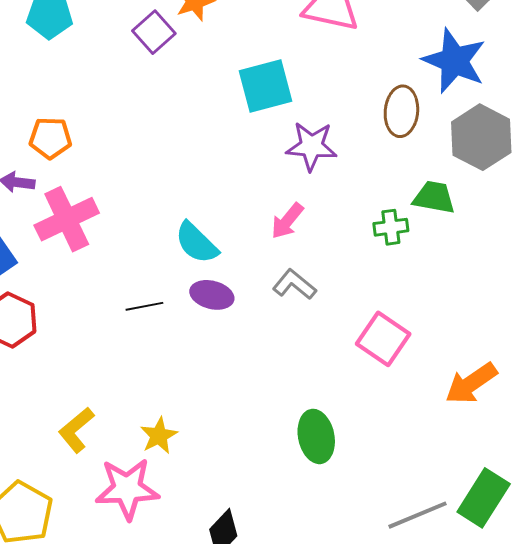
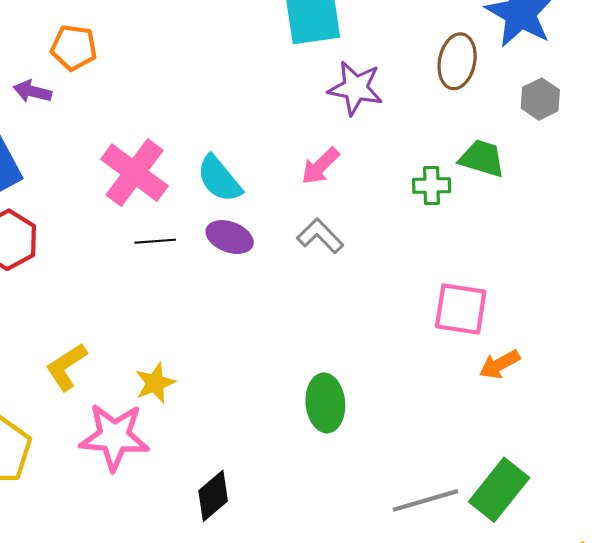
gray hexagon: (481, 137) -> (540, 99), size x0.6
pink cross: (67, 219) -> (134, 173), moved, turned -34
pink square: (383, 339) -> (461, 309), moved, turned -32
orange arrow: (471, 383) -> (500, 364), size x0.7

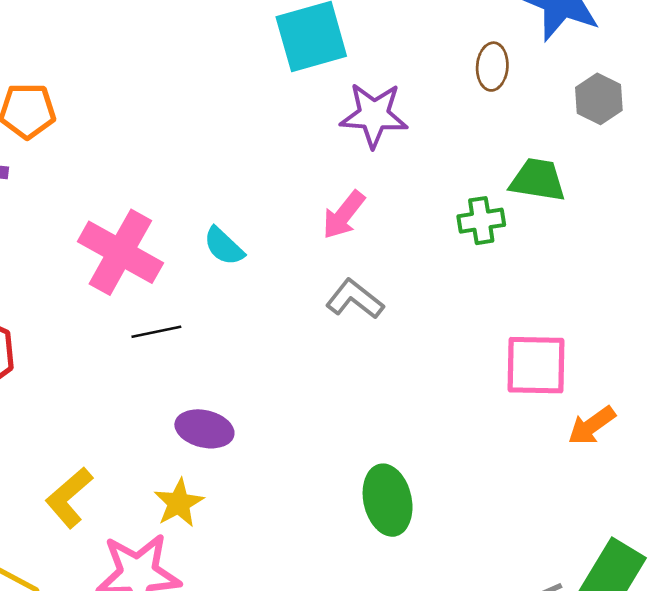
brown ellipse: (457, 61) -> (492, 67), size x0.7
cyan semicircle: (219, 179) -> (224, 246), size x0.7
purple ellipse: (230, 237) -> (204, 429), moved

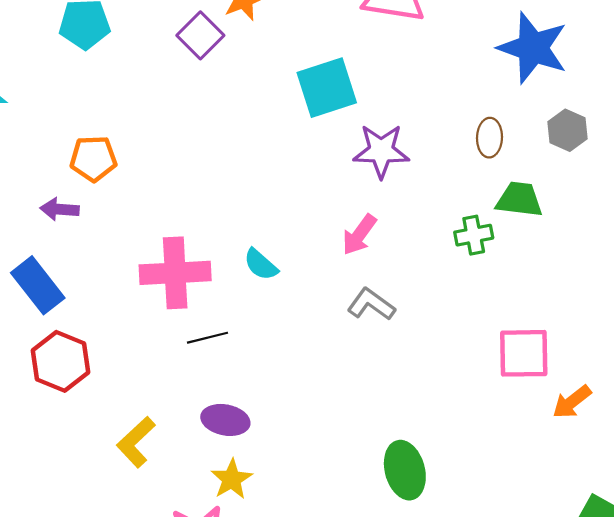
brown ellipse: (492, 67) -> (490, 138), moved
pink cross: (120, 252) -> (175, 273), turned -30
purple ellipse: (204, 429) -> (225, 420), moved
yellow L-shape: (69, 498) -> (136, 442), moved

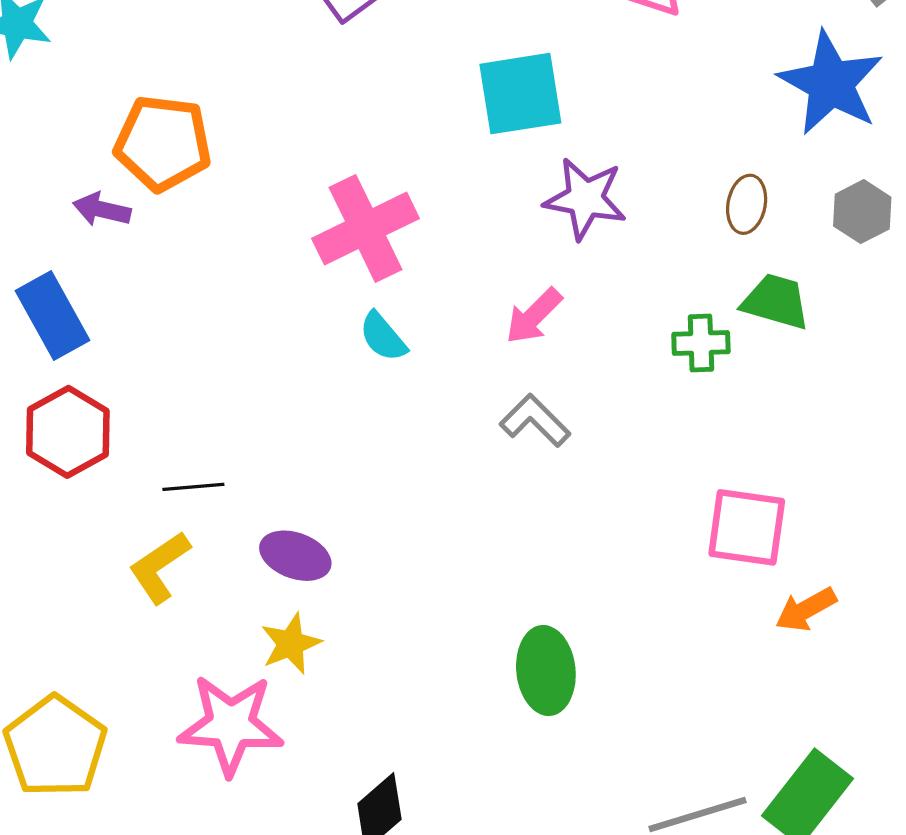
orange pentagon: (93, 159) -> (163, 143), size x1.4
pink cross: (175, 273) -> (366, 228), moved, turned -32
black line: (208, 338) -> (193, 487), moved

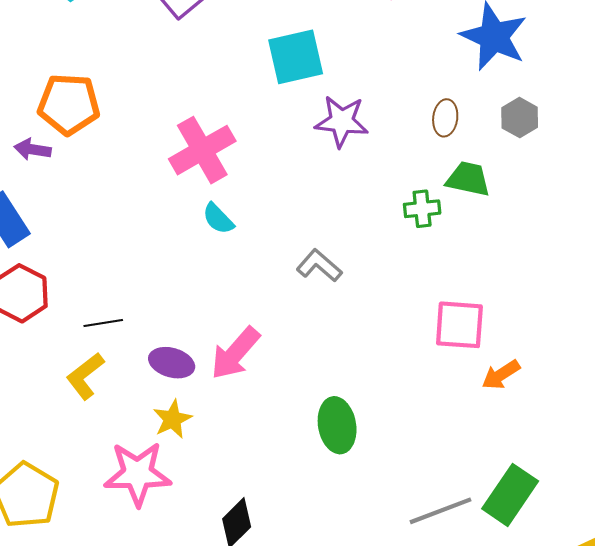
pink arrow: (534, 316) -> (235, 353), moved, size x1.4

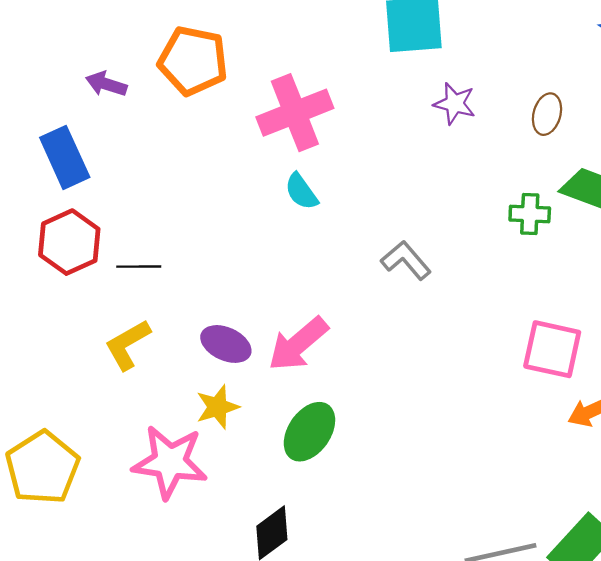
orange pentagon: (69, 104) -> (193, 61), moved
brown ellipse: (445, 118) -> (547, 114), moved
purple star: (342, 121) -> (455, 104), size x0.7
black line: (103, 323) -> (139, 267), moved
green ellipse: (337, 425) -> (309, 432), moved, turned 36

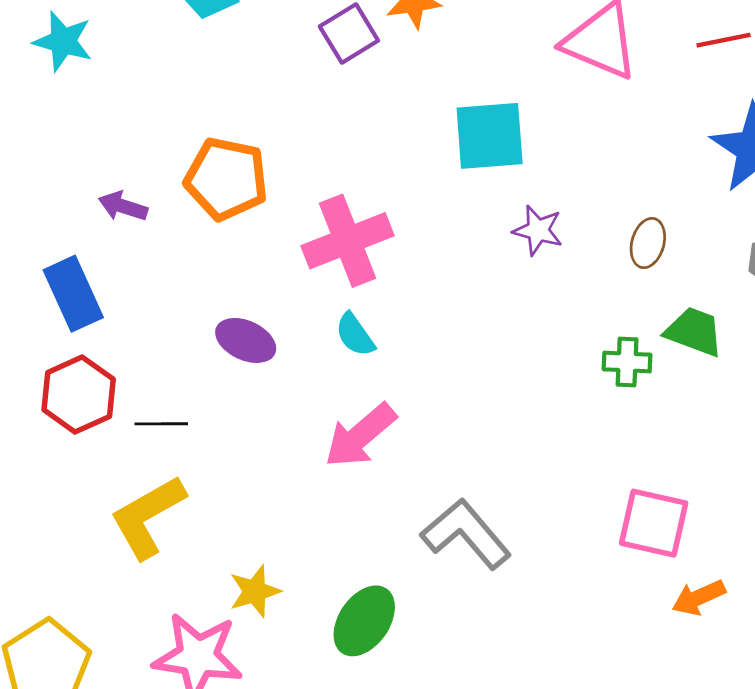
gray L-shape: (406, 260) -> (466, 534), moved, size x1.5
purple ellipse: (226, 344) -> (246, 340), moved
pink arrow: (298, 344) -> (360, 436), moved
yellow L-shape: (128, 345) -> (148, 517), size x1.4

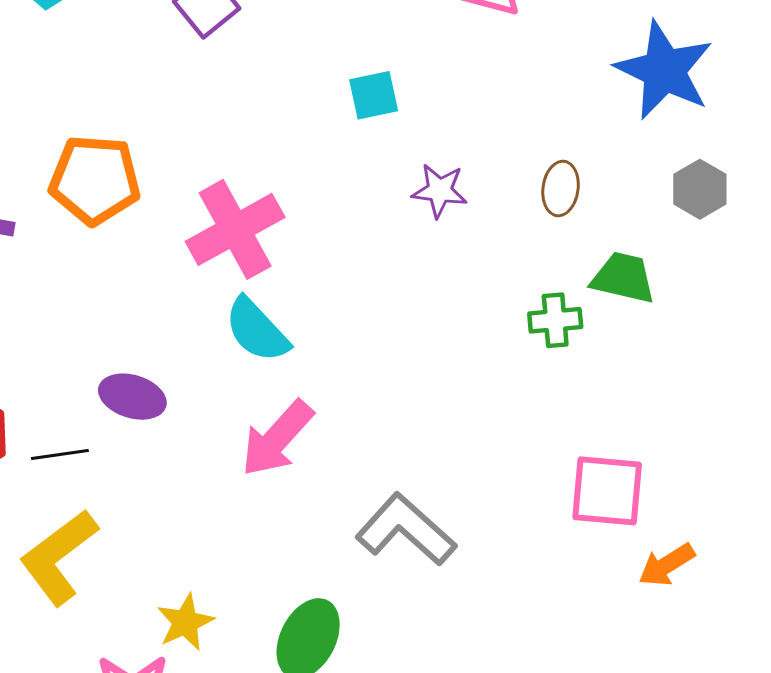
cyan square: (490, 136) -> (374, 95), size x0.6
cyan semicircle: (355, 335) -> (257, 330), size x1.4
purple ellipse: (246, 340) -> (132, 397), moved

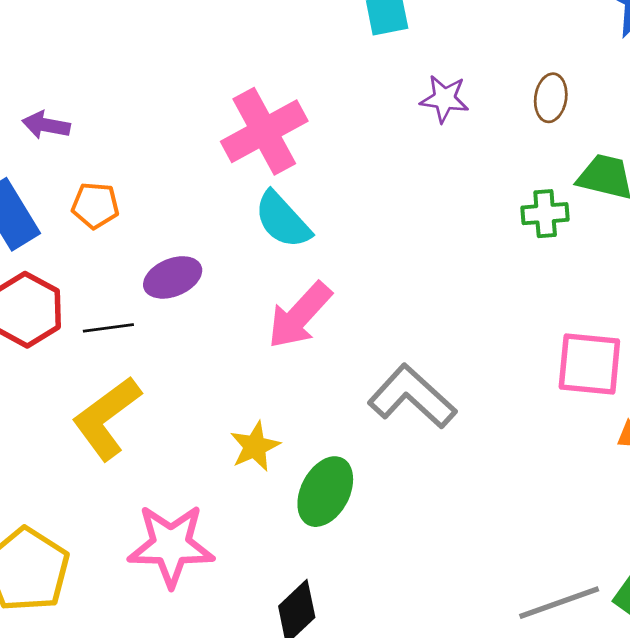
orange pentagon: (95, 180) -> (95, 205), moved, size x0.6
purple ellipse: (132, 397) -> (173, 277), turned -40
yellow star: (185, 622) -> (255, 446), moved

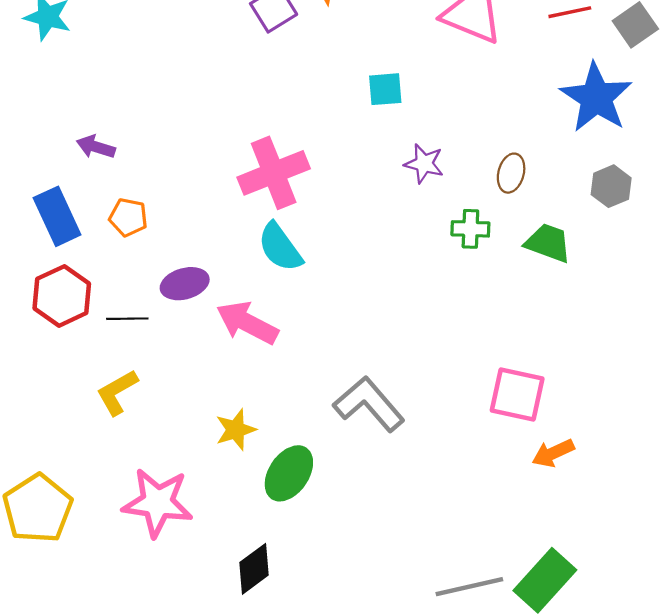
green cross: (545, 214) -> (470, 229), moved
pink arrow: (300, 315) -> (247, 323), moved, turned 68
yellow L-shape: (107, 418) -> (117, 392), size x0.7

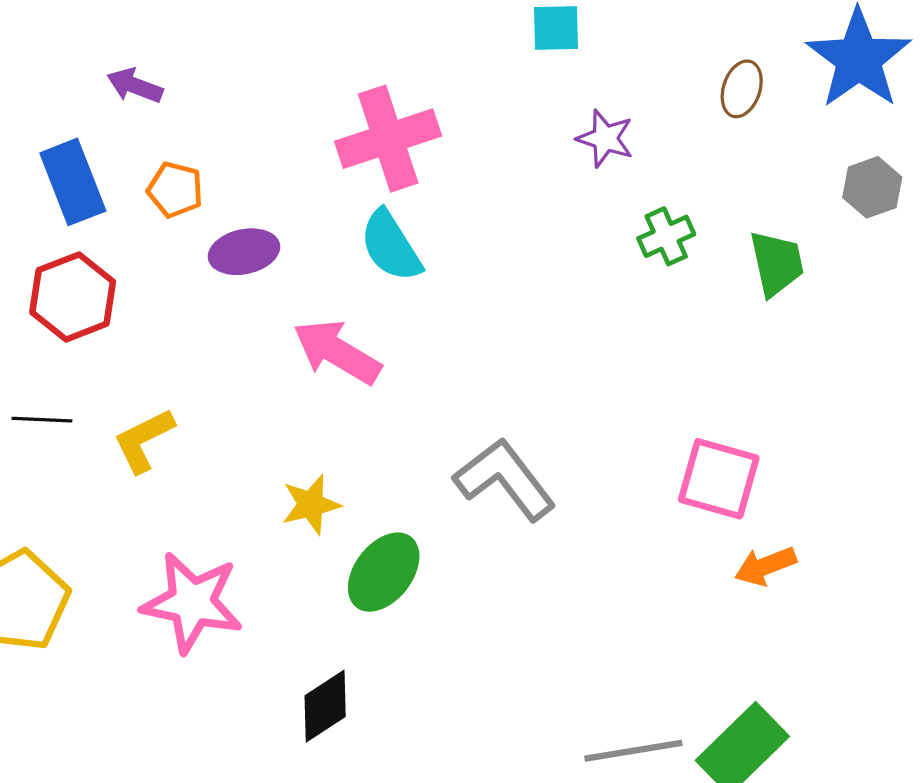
brown ellipse: (511, 173) -> (742, 89), moved
green cross: (470, 229) -> (666, 236), turned -30
green trapezoid: (548, 243) -> (777, 263), turned 54
purple ellipse: (185, 284) -> (244, 252), moved
black line: (127, 319) -> (42, 420), moved

